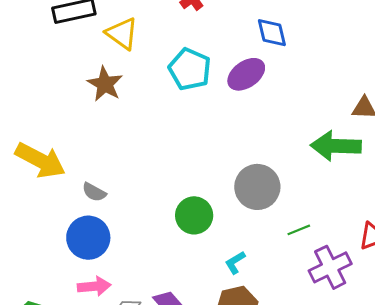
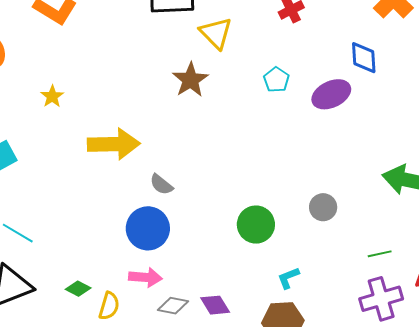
cyan pentagon: (190, 69) -> (276, 80), size x0.6
yellow arrow: (40, 160) -> (114, 144), turned -39
gray circle: (257, 187) -> (323, 207), size x0.6
green line: (299, 230) -> (380, 254), moved

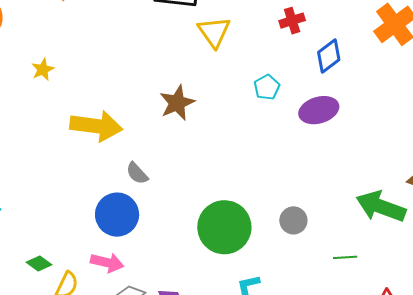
blue diamond: (364, 58) -> (329, 56), moved, turned 48
brown star: (190, 80) -> (177, 103), moved
green circle: (256, 225) -> (224, 227), size x1.4
green line: (380, 254) -> (345, 257), moved

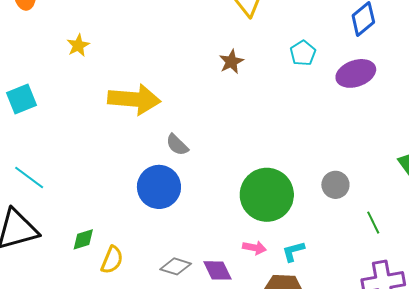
brown star: (177, 103) -> (231, 62), moved, size x0.7
green line: (345, 257) -> (373, 223), moved, turned 70
green diamond: (39, 263) -> (83, 239), turned -50
pink arrow: (107, 263) -> (254, 248), moved, size x0.7

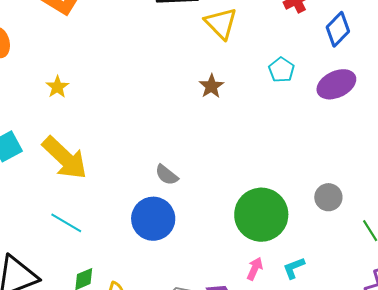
yellow arrow: (134, 99) -> (65, 158), moved, turned 45
cyan line: (29, 178) -> (66, 223), moved
pink arrow: (254, 248) -> (255, 269), turned -70

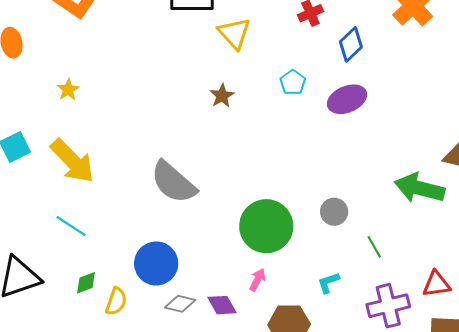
gray semicircle: (167, 175) -> (173, 182), size x2.0
blue circle: (153, 219) -> (156, 263), moved
cyan L-shape: (294, 268) -> (328, 283), moved

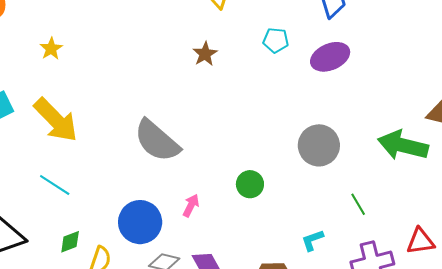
cyan pentagon: (293, 82) -> (276, 40), turned -30
gray circle: (334, 212) -> (319, 145), moved, size x1.5
green circle: (266, 226) -> (250, 184), size x0.5
pink arrow: (257, 280) -> (191, 205), moved

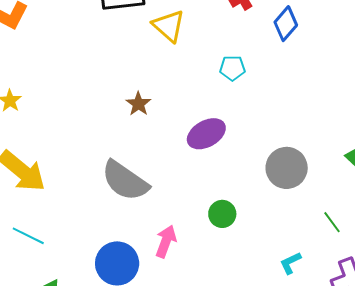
brown star: (205, 54) -> (138, 104), moved
purple ellipse: (330, 57) -> (206, 134), moved
pink arrow: (191, 205) -> (166, 241), size x1.4

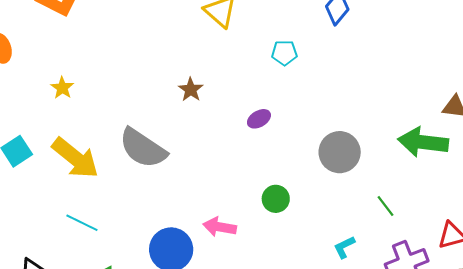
purple ellipse: (206, 134) -> (259, 119), size x0.6
gray semicircle: (125, 181) -> (143, 148), moved
pink arrow: (166, 241) -> (220, 227), turned -100

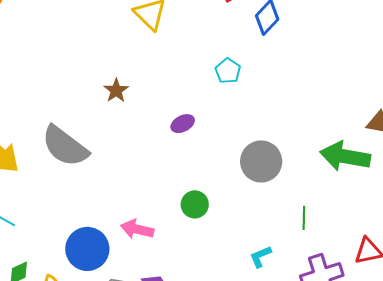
cyan pentagon: (284, 53) -> (228, 71), moved, turned 30
green line: (386, 206) -> (304, 218), turned 35

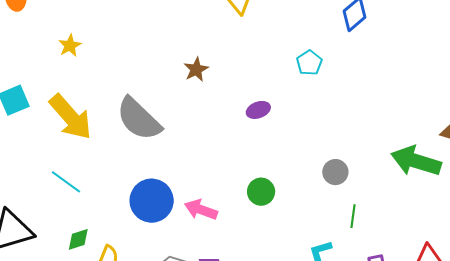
gray circle: (261, 161) -> (335, 172), moved, size x0.6
green line: (304, 218) -> (353, 216), moved
blue circle: (87, 249) -> (152, 201), moved

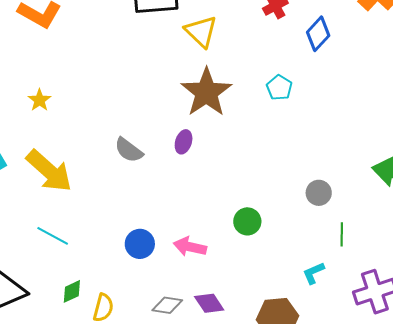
brown star: (196, 69) -> (206, 92), moved, size x2.0
purple ellipse: (258, 110) -> (184, 142), moved, turned -45
gray semicircle: (139, 119) -> (129, 150), moved, size x0.6
blue circle: (152, 201) -> (140, 244), size x0.7

